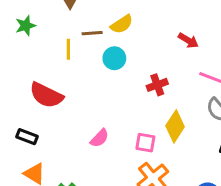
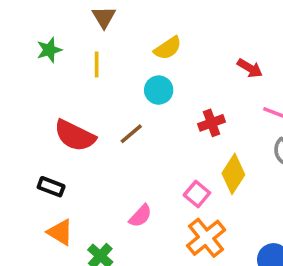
brown line: (92, 33) -> (131, 134), moved, turned -36
yellow line: (68, 49) -> (97, 65), moved
pink semicircle: (100, 138) -> (140, 216), moved
pink square: (145, 143) -> (197, 194), turned 30

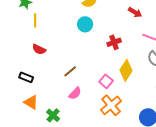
yellow line: (97, 65) -> (35, 20), moved
brown line: (131, 134) -> (70, 71), moved
red semicircle: (75, 136) -> (39, 49), size x0.6

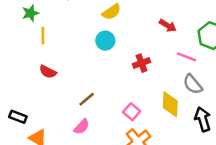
yellow diamond: (126, 70) -> (170, 104), moved, turned -30
black rectangle: (26, 77) -> (18, 117), moved
pink semicircle: (75, 93) -> (82, 127), moved

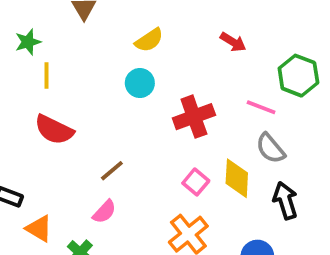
red arrow: (168, 26) -> (233, 42), moved
red cross: (142, 63) -> (194, 117), size x1.5
red semicircle: (48, 72) -> (54, 130), size x1.5
pink square: (132, 112) -> (196, 182), moved

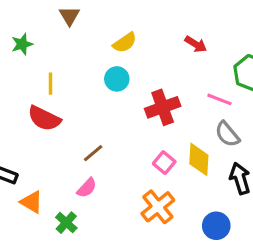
yellow line: (47, 76) -> (51, 84), moved

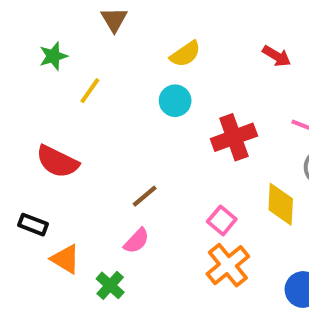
yellow line: (51, 84) -> (90, 91), moved, turned 35
red semicircle: (44, 118) -> (57, 162), moved
pink square: (164, 163) -> (222, 220), moved

